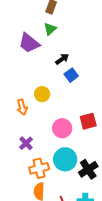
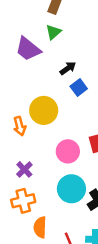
yellow circle: (42, 94) -> (44, 110), size x1.5
orange cross: (39, 168) -> (23, 201), moved

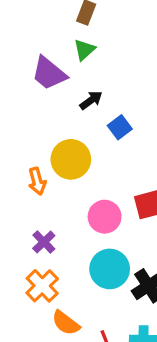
black arrow: (68, 68) -> (91, 100), moved
orange cross: (23, 201) -> (42, 286), turned -30
orange semicircle: (40, 227) -> (66, 323), turned -55

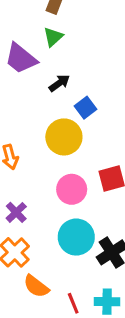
yellow circle: (71, 159) -> (64, 137), moved

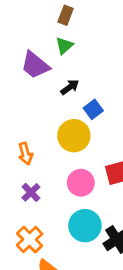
purple cross: (16, 212) -> (31, 192), moved

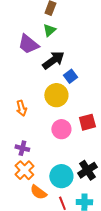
black arrow: (70, 87) -> (53, 60), size x1.6
purple cross: (31, 192) -> (22, 148), moved, turned -32
cyan circle: (85, 226) -> (61, 176), moved

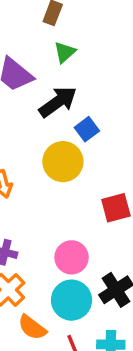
green triangle: (49, 30) -> (65, 52), moved
pink circle: (61, 129) -> (72, 257), moved

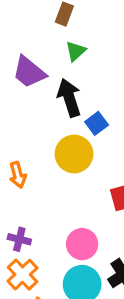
black arrow: (58, 102) -> (69, 98), turned -72

